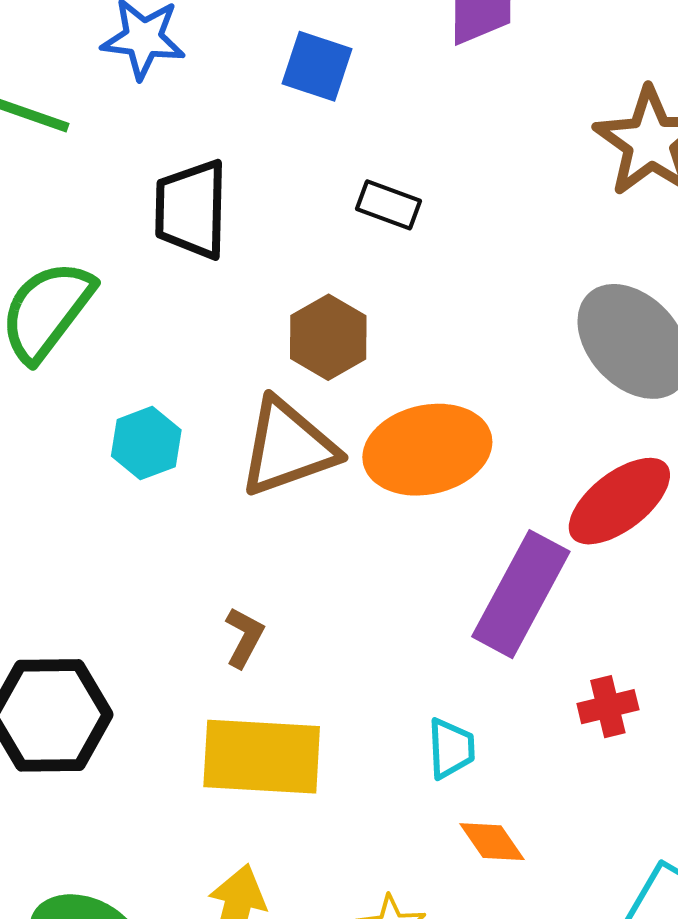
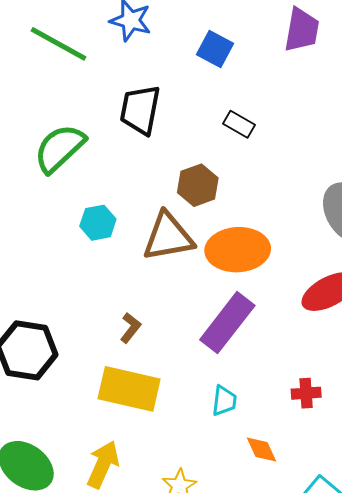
purple rectangle: (521, 594) -> (227, 323), moved
orange diamond: (492, 842) -> (262, 449), moved

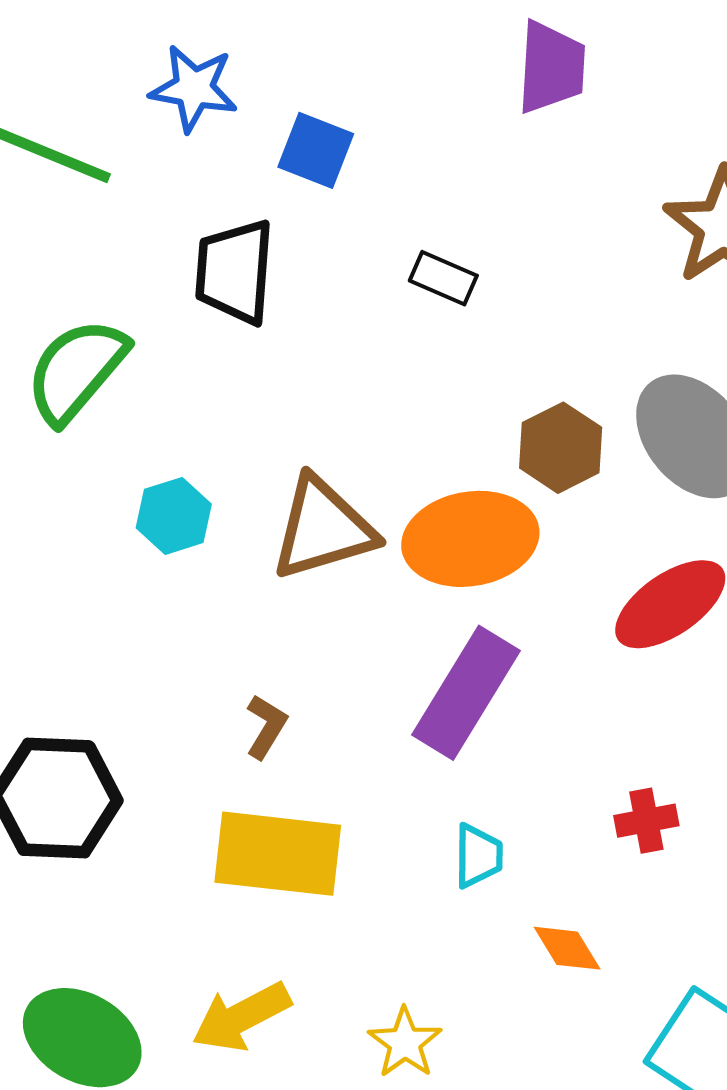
blue square: (215, 49) -> (316, 150), moved
brown hexagon: (198, 185) -> (561, 448), moved
yellow arrow: (103, 464) -> (241, 1017), turned -135

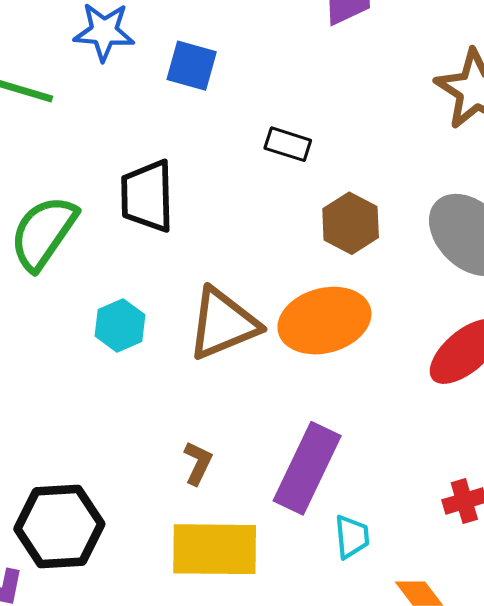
black trapezoid: (235, 272) -> (147, 196), moved
brown hexagon: (561, 448) -> (351, 223), moved
purple rectangle: (466, 693) -> (307, 468), moved

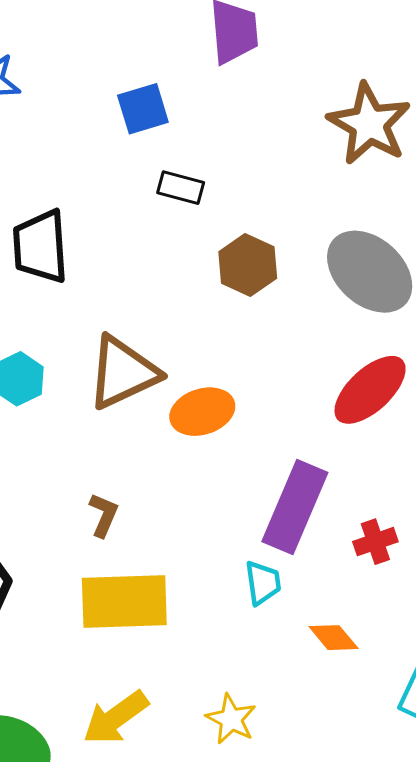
blue square: (192, 66) -> (143, 109), moved, turned -30
orange ellipse: (324, 321) -> (202, 412), moved, size x0.7
purple rectangle: (307, 468) -> (295, 507), moved

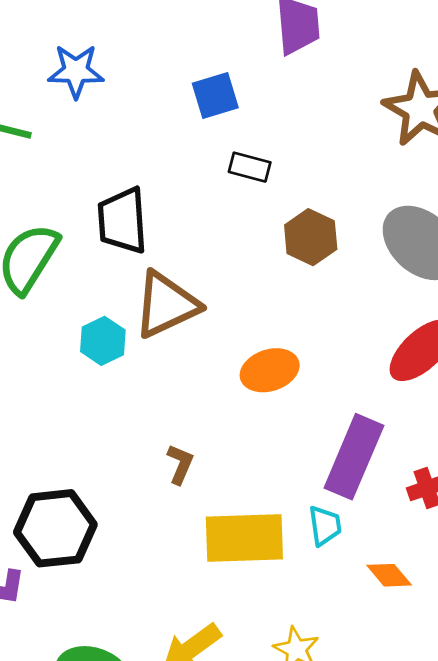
brown triangle: (123, 373) -> (166, 305), moved
yellow rectangle: (124, 601) -> (244, 538), moved

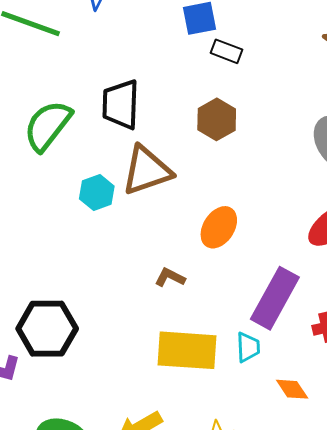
black rectangle: (250, 167) -> (227, 51), moved
brown hexagon: (311, 237) -> (217, 119), moved
orange ellipse: (270, 370) -> (219, 227), turned -45
brown L-shape: (180, 464) -> (170, 277), moved, turned -92

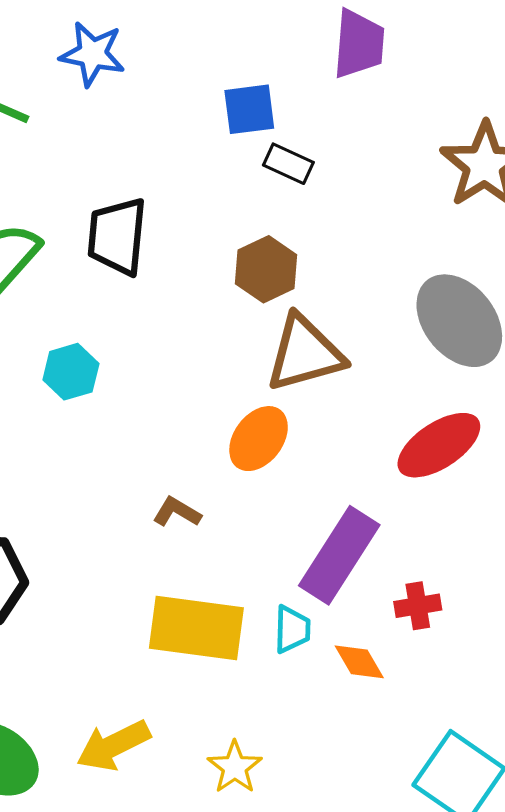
brown triangle: (147, 170) -> (305, 353), moved
orange diamond: (292, 389) -> (359, 662), moved

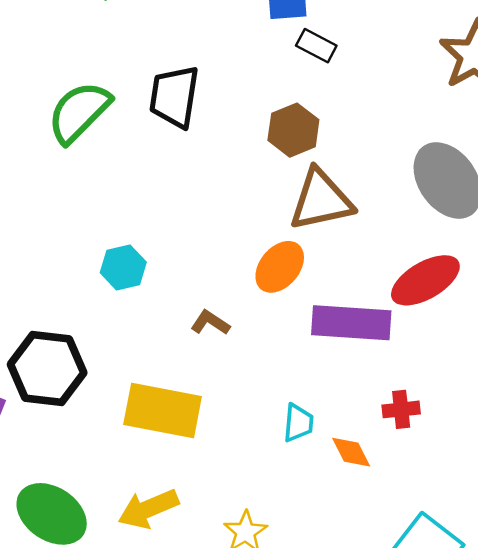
cyan hexagon: (71, 372) -> (123, 267), moved
purple rectangle: (339, 555) -> (351, 323), moved, turned 58
yellow rectangle: (196, 628) -> (163, 411), moved

